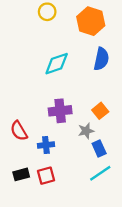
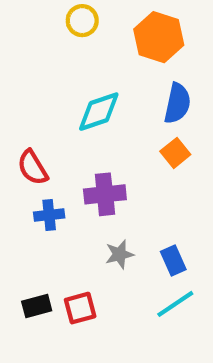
orange square: (100, 111) -> (175, 153), moved
red semicircle: (19, 131) -> (33, 167), moved
gray star: (86, 131) -> (119, 254), moved
blue cross: (46, 145) -> (49, 215), moved

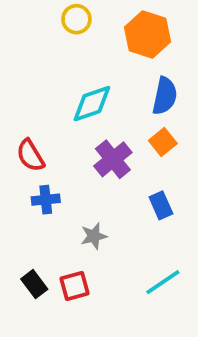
purple cross: (105, 194) -> (113, 159), moved, turned -33
gray star: (119, 254) -> (94, 236), moved
blue rectangle: (173, 261) -> (161, 205), moved
black rectangle: (37, 306) -> (34, 284), turned 68

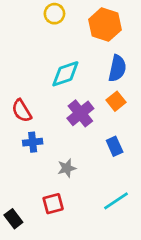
black rectangle: (34, 284) -> (13, 219), moved

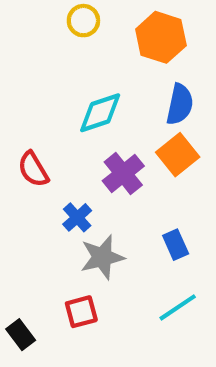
orange square: (116, 101) -> (178, 155), size x1.4
blue cross: (33, 142) -> (77, 217), moved, turned -36
blue rectangle: (115, 146) -> (176, 245), moved
gray star: (67, 168) -> (102, 257), size x1.5

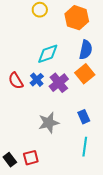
blue cross: (77, 217) -> (37, 80), moved
cyan line: (178, 307) -> (85, 147), turned -48
red square: (81, 312) -> (31, 158), moved

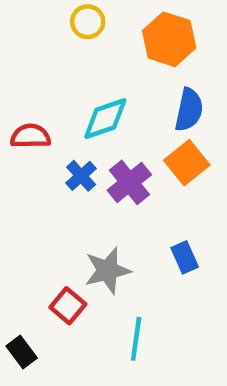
red semicircle: (16, 81) -> (30, 136), moved, turned 120
cyan line: (85, 147) -> (136, 339), moved
red square: (31, 158) -> (68, 306), moved, turned -35

